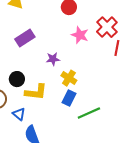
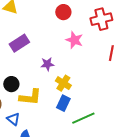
red cross: (107, 27) -> (101, 19), moved, turned 30

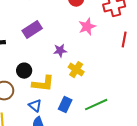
pink star: (74, 40) -> (87, 27), turned 30
blue rectangle: (63, 103) -> (65, 105), moved
blue triangle: (13, 119) -> (35, 106), moved

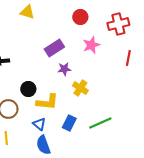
purple rectangle: (32, 30) -> (54, 48), moved

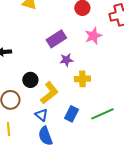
yellow cross: (80, 88) -> (82, 79), turned -35
yellow L-shape: (47, 102) -> (49, 93), turned -45

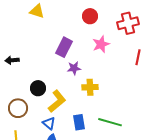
purple rectangle: (56, 39) -> (64, 47), turned -30
blue rectangle: (71, 114) -> (79, 122), turned -35
green line: (102, 114) -> (110, 122), turned 40

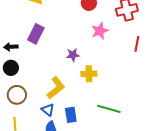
purple rectangle: (64, 47) -> (36, 34), moved
black circle: (38, 88) -> (11, 68), moved
blue rectangle: (79, 122) -> (71, 115), moved

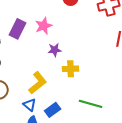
pink star: (100, 31) -> (44, 26), moved
blue rectangle: (71, 115) -> (53, 110), turned 63

